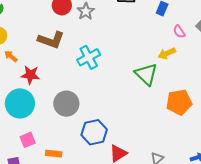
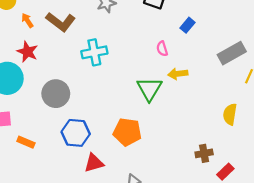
pink semicircle: (179, 32) -> (162, 49), moved
orange arrow: (11, 56) -> (27, 20), moved
orange pentagon: (179, 102) -> (127, 132), moved

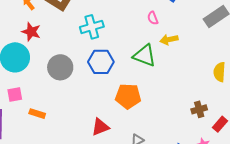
green triangle: (149, 89) -> (145, 55), turned -35
blue hexagon: (76, 133) -> (101, 62), moved

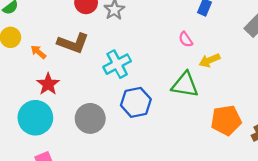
red star: (31, 32) -> (48, 84), turned 30
orange pentagon: (128, 96) -> (226, 120), moved

